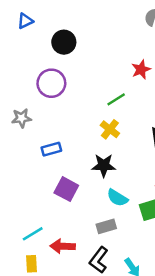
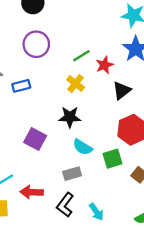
red star: (141, 70) -> (104, 65), moved
purple circle: (51, 83) -> (36, 44), moved
blue rectangle: (51, 149) -> (21, 86), moved

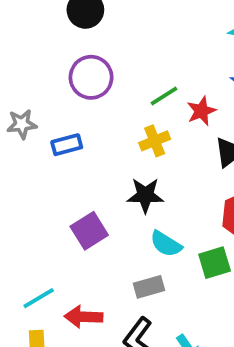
yellow cross: (76, 84) -> (155, 141), turned 30
purple square: (35, 139) -> (89, 231), turned 30

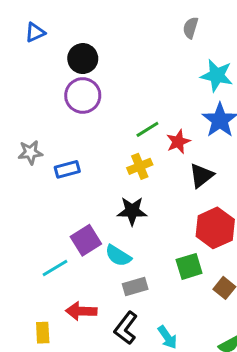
purple circle: (91, 77) -> (83, 95), moved
cyan semicircle: (166, 244) -> (118, 256), moved
cyan line: (39, 298) -> (55, 268), moved

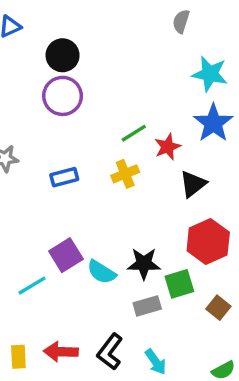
blue rectangle: (67, 169) -> (64, 177), moved
black star: (132, 211) -> (144, 264), moved
gray rectangle: (135, 286) -> (147, 306), moved
red arrow: (81, 311) -> (61, 352), moved

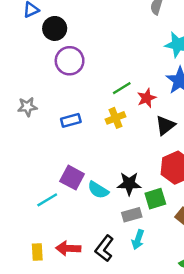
black circle: (63, 55) -> (55, 28), moved
purple square: (66, 255) -> (72, 178), turned -30
cyan arrow: (156, 362) -> (138, 240), moved, turned 54

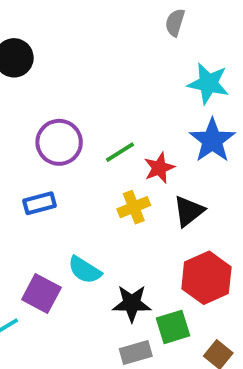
purple circle: (70, 61) -> (59, 142), moved
yellow cross: (116, 118) -> (134, 207), moved
cyan semicircle: (98, 190) -> (85, 270), moved

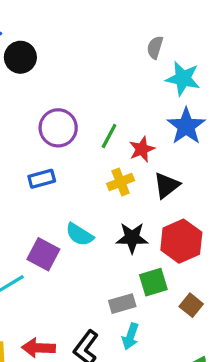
gray semicircle: (175, 23) -> (155, 47), moved
green line: (120, 152) -> (109, 136), turned -30
black star: (132, 303) -> (132, 238), moved

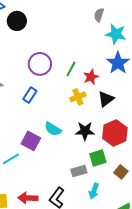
blue rectangle: (42, 179) -> (30, 95), turned -42
cyan arrow: (130, 336) -> (94, 191), moved

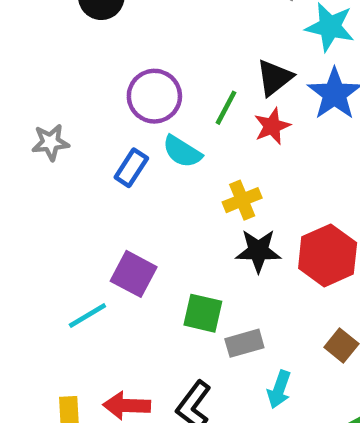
yellow cross: (78, 97) -> (242, 200), moved
black triangle: (106, 99) -> (274, 78), moved
cyan semicircle: (53, 129) -> (182, 152), moved
green square: (98, 158) -> (203, 313), moved, turned 30

